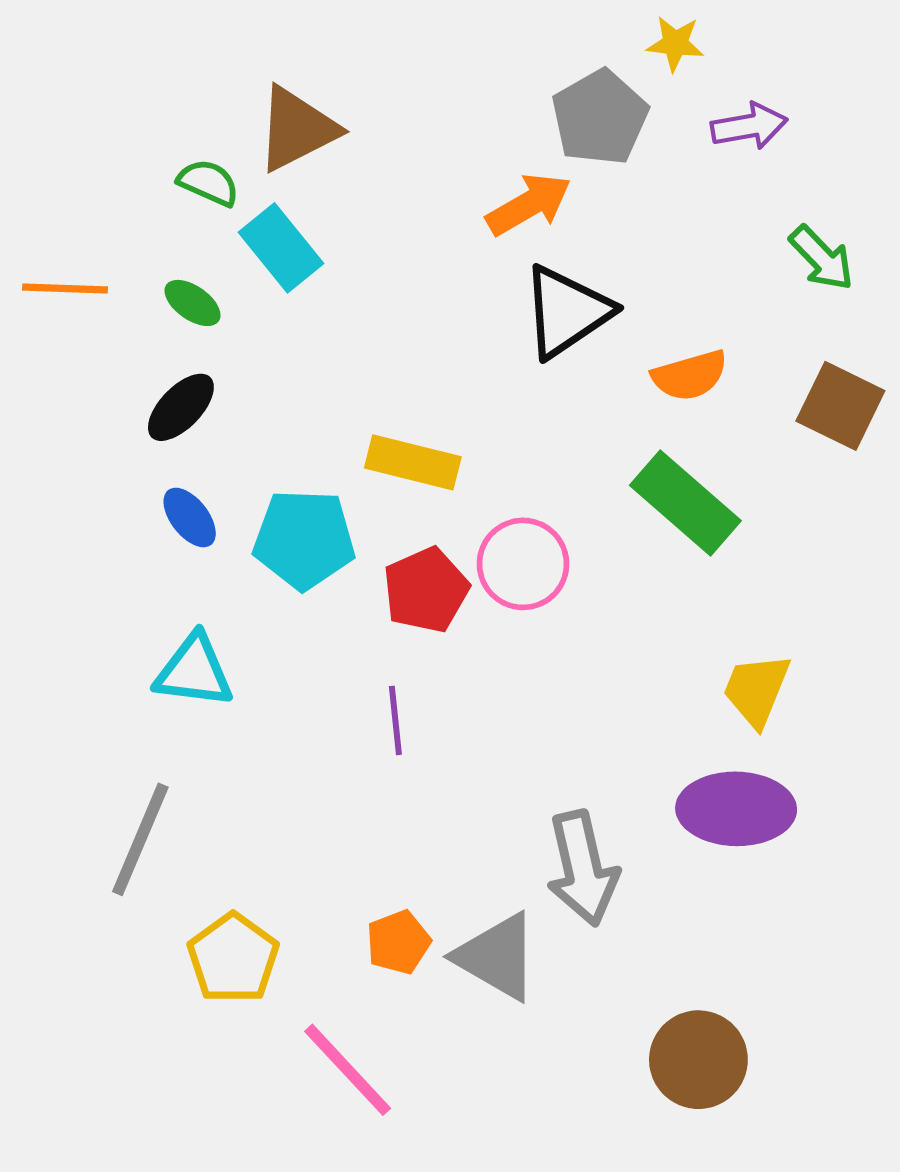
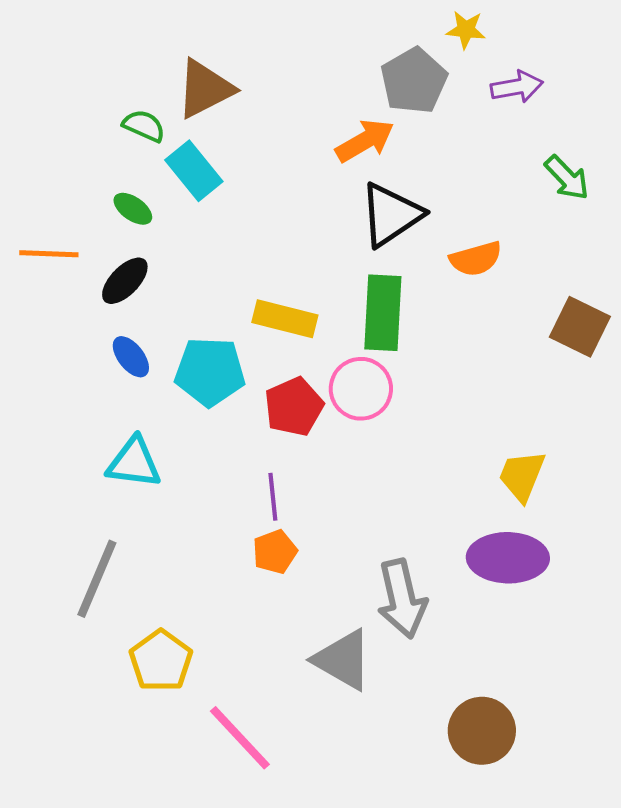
orange line: (65, 288) -> (49, 254), moved
brown square: (840, 406) -> (580, 327), moved
green rectangle: (685, 503) -> (383, 313), moved, turned 52
orange pentagon: (398, 942) -> (275, 552), moved

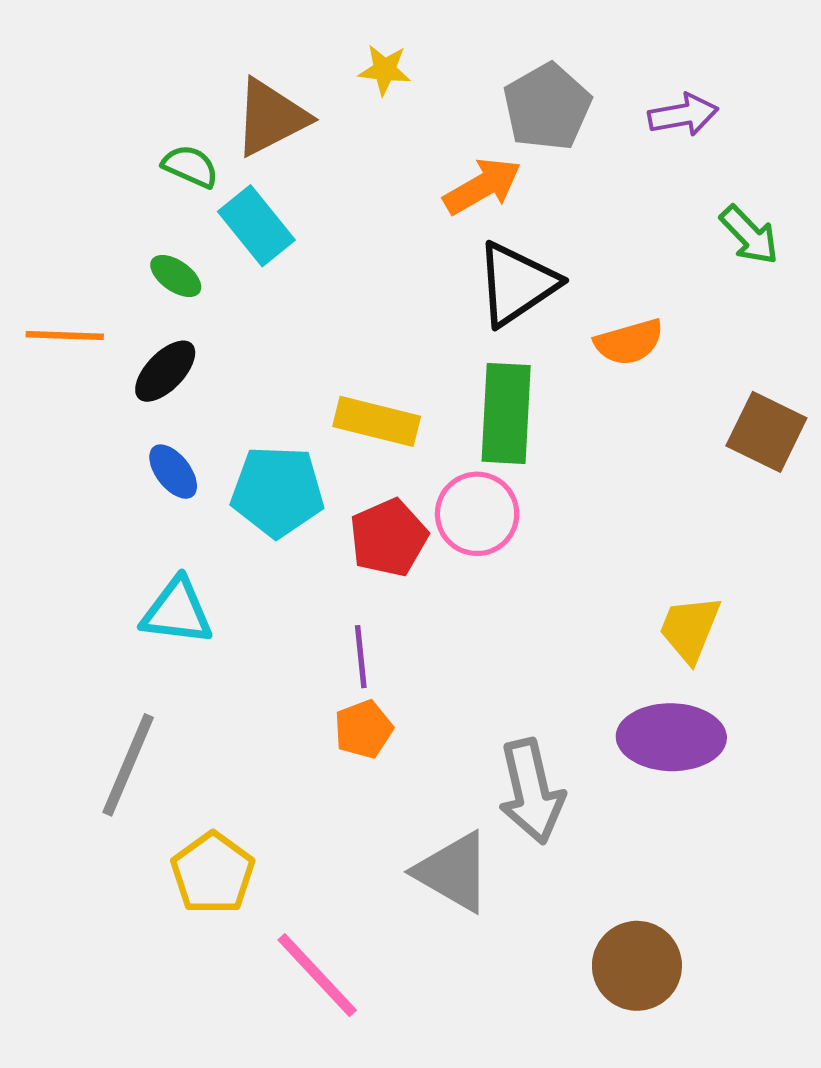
yellow star: (466, 30) -> (385, 70), moved

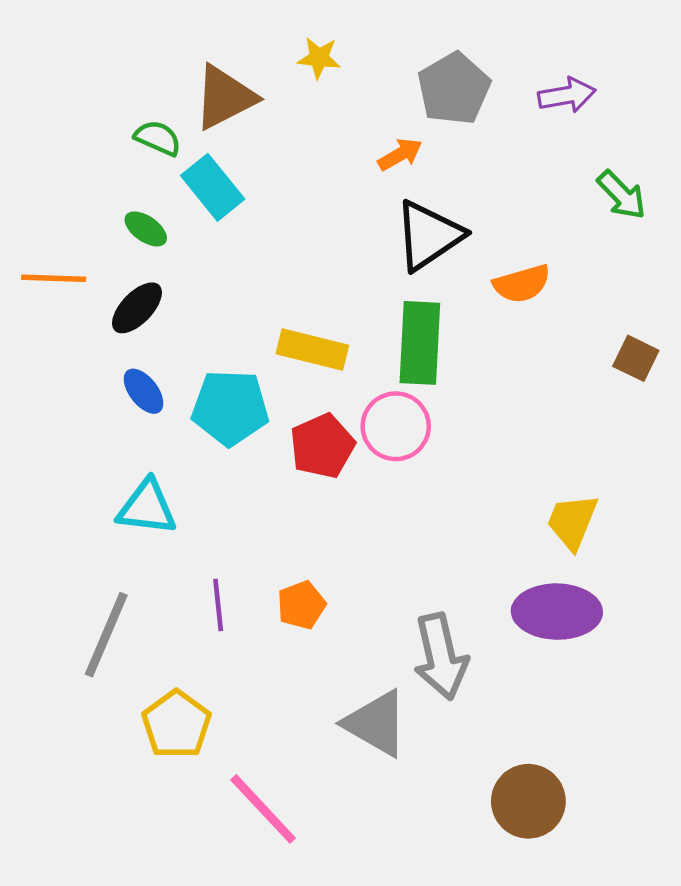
orange arrow: (482, 186) -> (400, 154), size x0.7
brown square: (766, 432) -> (636, 358), size x0.7
purple line: (361, 657) -> (218, 605), moved

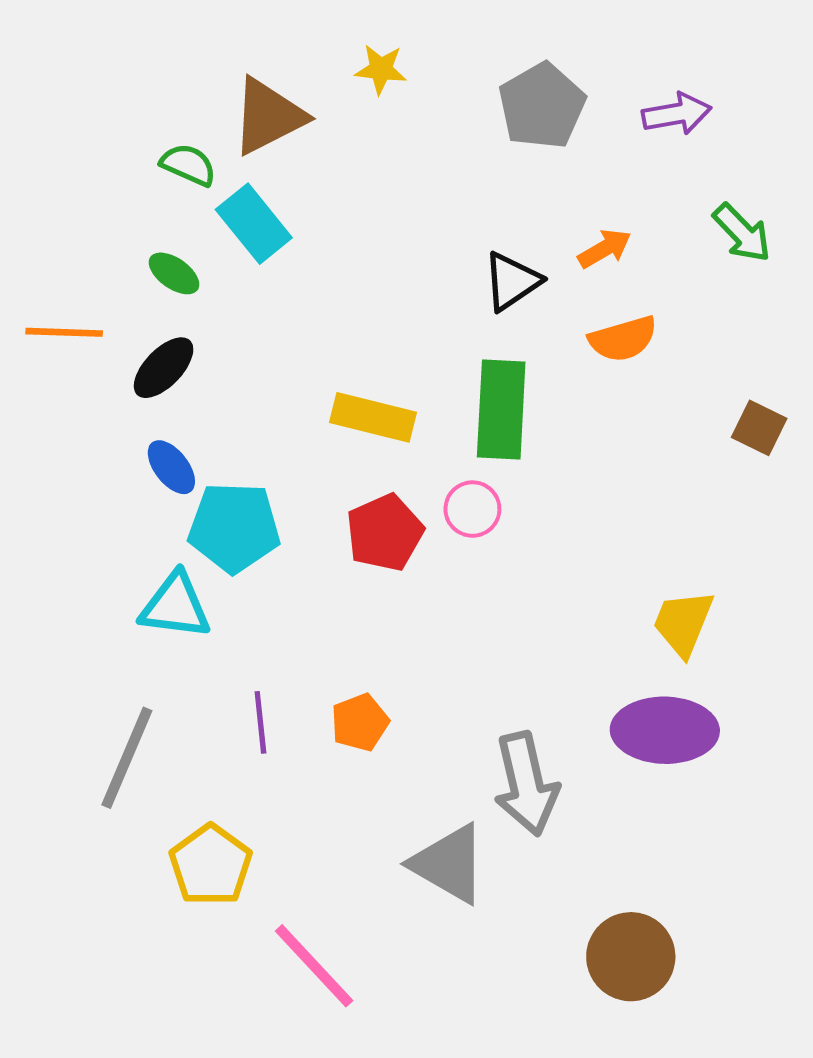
orange arrow: (400, 154) -> (605, 249), moved
black triangle: (429, 236) -> (512, 281), size x0.7
cyan pentagon: (230, 408) -> (234, 527), moved
pink circle: (396, 426) -> (472, 509), size x0.7

